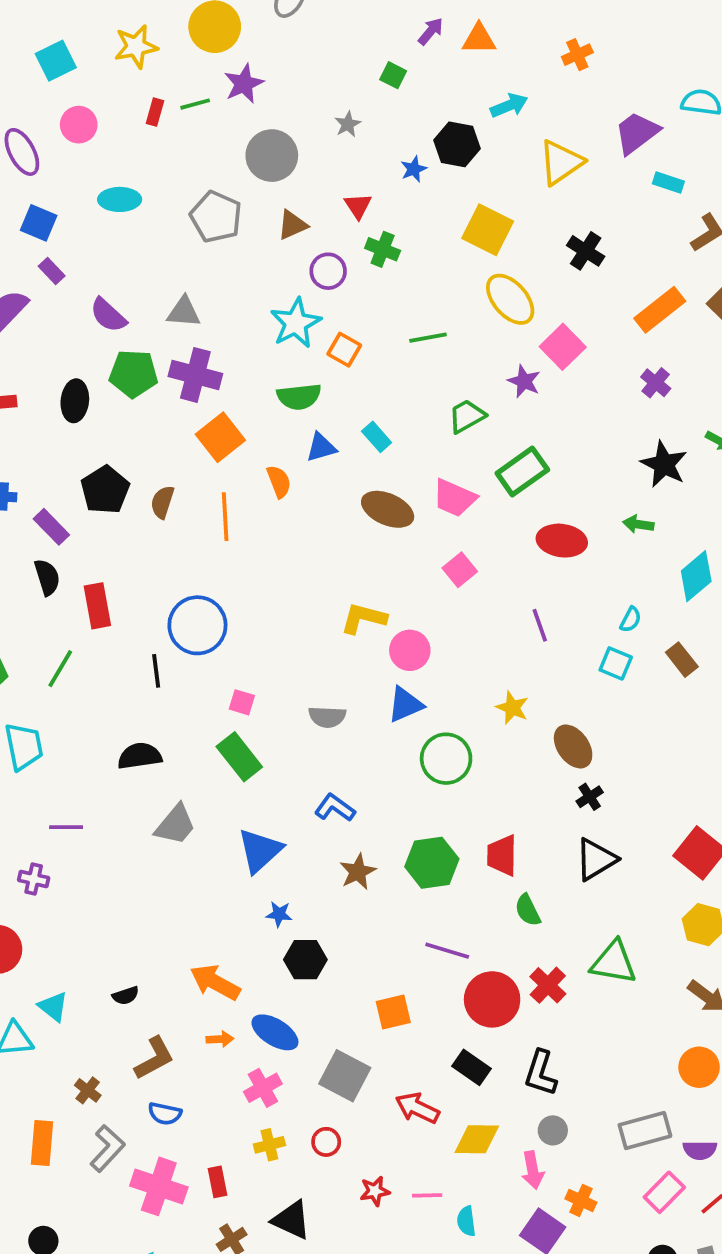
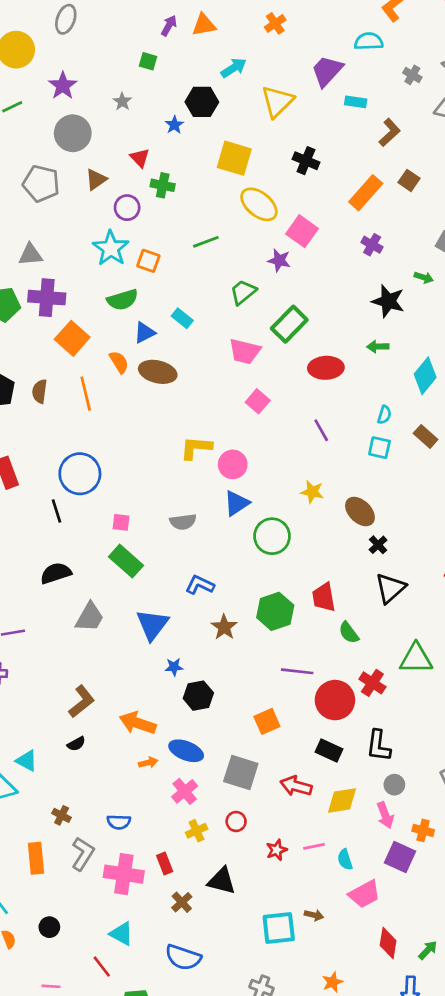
purple star: (244, 84) -> (63, 86), moved
brown ellipse: (388, 509) -> (158, 372), moved
brown L-shape: (154, 1058) -> (82, 702), moved

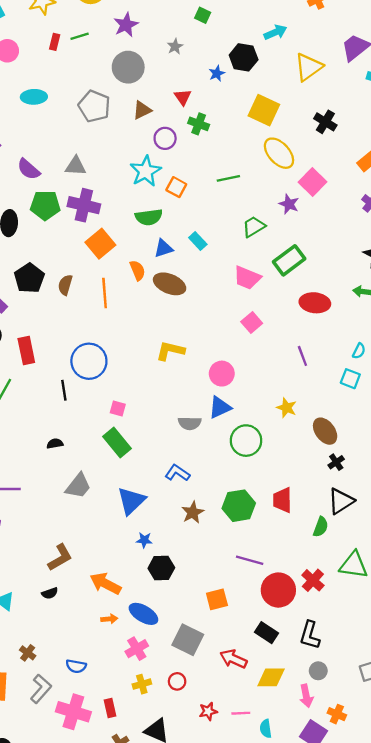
yellow L-shape: (196, 448) -> (170, 351), moved
gray semicircle: (183, 522) -> (190, 423), moved
black semicircle: (56, 573) -> (55, 444), size x0.6
green semicircle: (349, 633) -> (321, 527), moved, turned -132

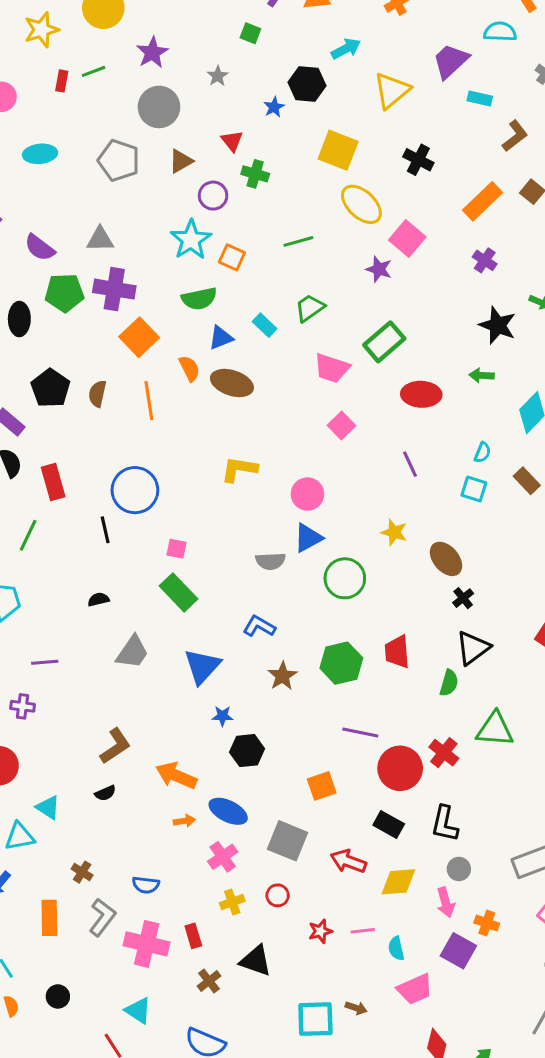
green trapezoid: (254, 227) -> (310, 308), moved

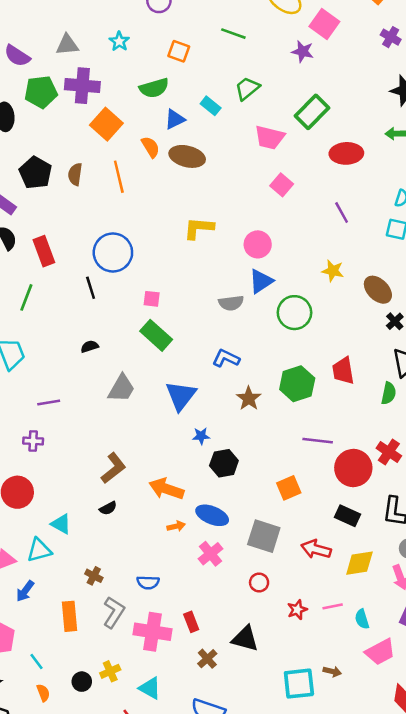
cyan star: (191, 240) -> (119, 41), moved, size x0.6
green line: (298, 241) -> (233, 34), turned 40
yellow cross: (232, 902) -> (110, 671), moved

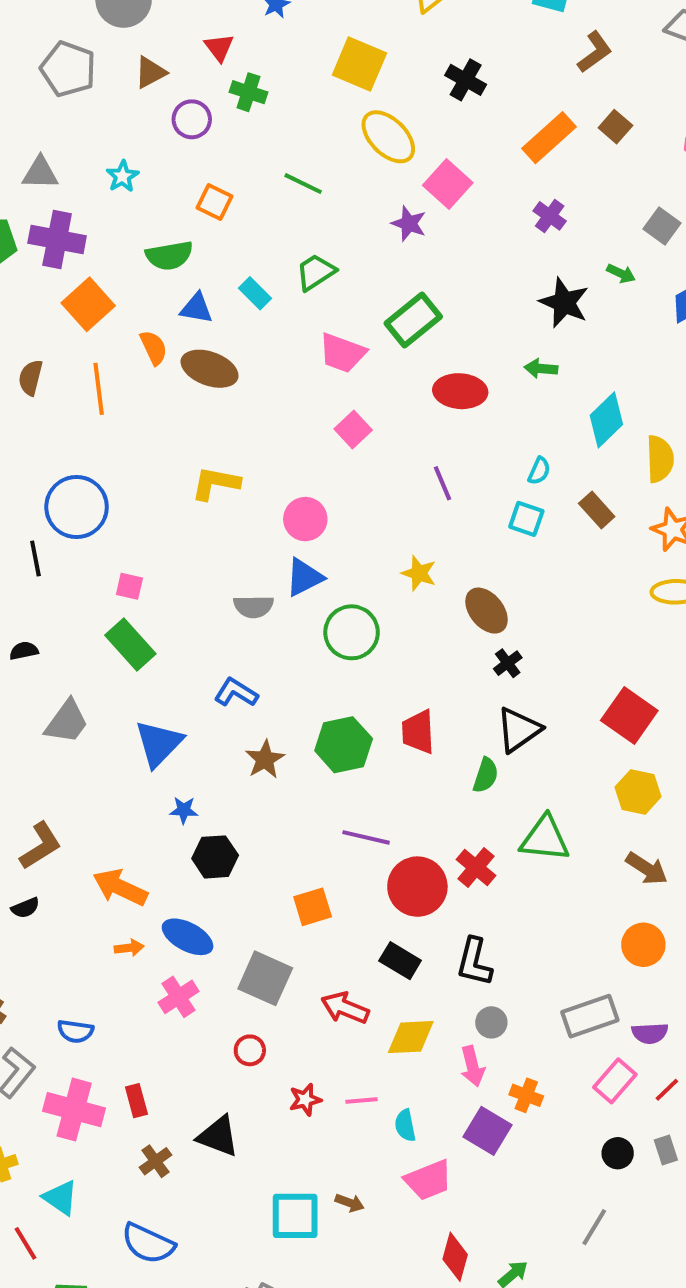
blue triangle: (175, 119) -> (197, 308), turned 30

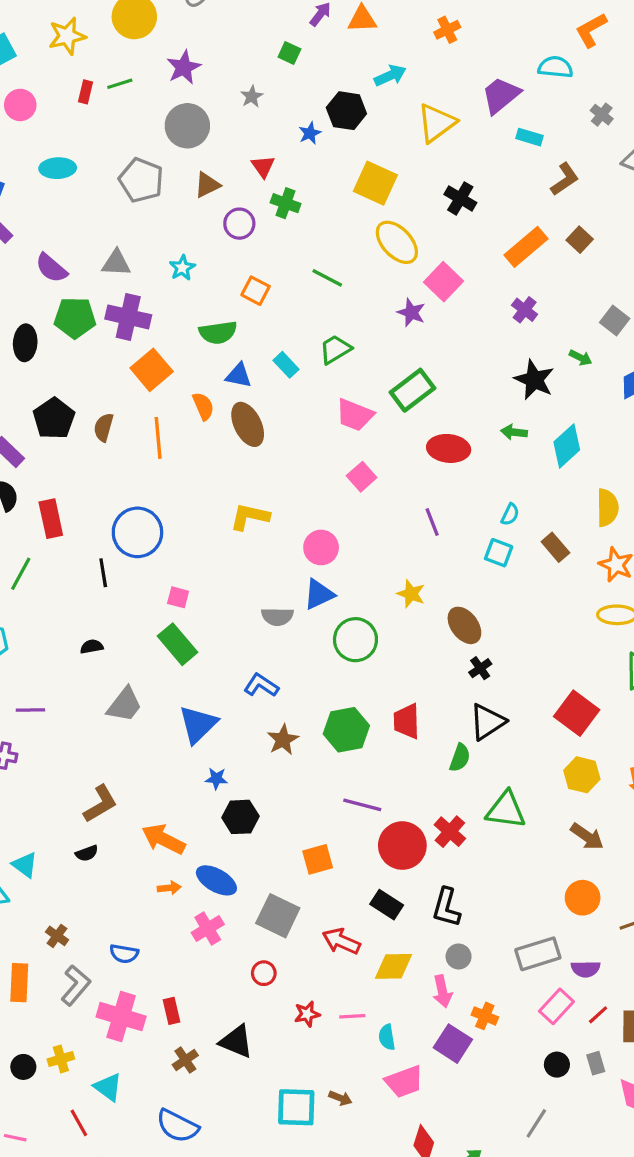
brown ellipse: (210, 369) -> (248, 424), turned 42
cyan diamond: (606, 420) -> (567, 446), moved

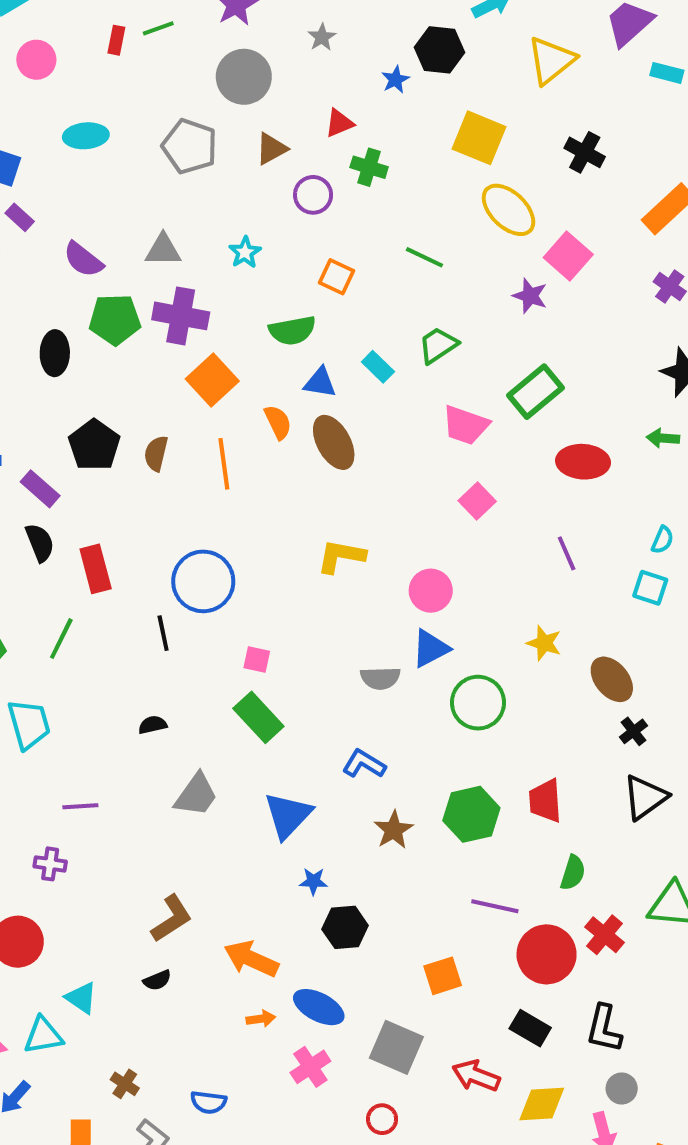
red triangle: (263, 167) -> (339, 123), turned 45
green semicircle: (460, 758) -> (573, 873), moved

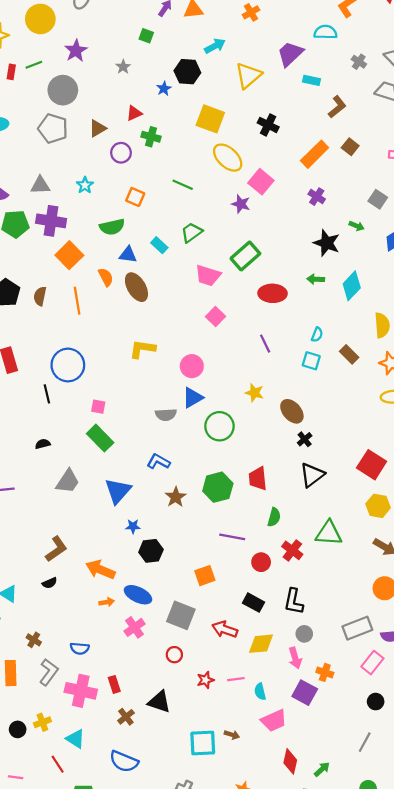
gray circle: (244, 77) -> (63, 90), moved
red circle: (547, 954) -> (261, 562), size x0.6

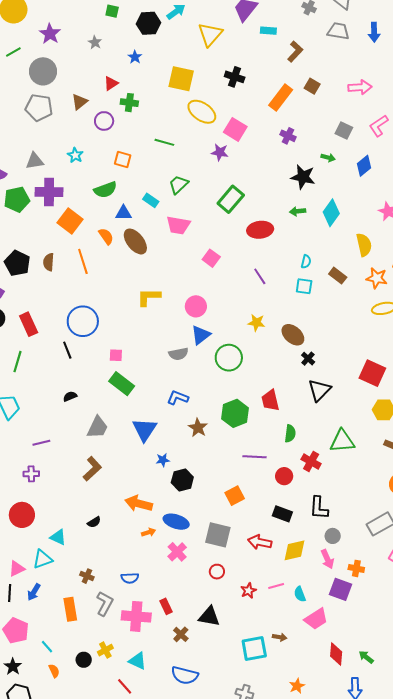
black hexagon: (187, 72) -> (149, 23), moved
pink trapezoid: (208, 275) -> (178, 225), moved
brown L-shape: (56, 549) -> (92, 469), moved
green arrow: (322, 769) -> (366, 657), turned -91

